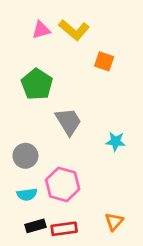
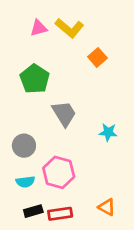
orange square: (104, 61) -> (97, 57), turned 30
orange triangle: (114, 222) -> (107, 207), turned -42

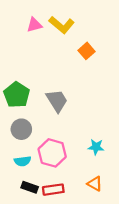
green pentagon: (35, 79) -> (17, 95), moved
cyan star: (108, 132) -> (96, 147), moved
black rectangle: (33, 211) -> (30, 187), turned 35

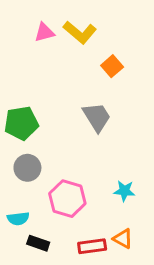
green pentagon: (17, 95) -> (21, 123), turned 30
gray trapezoid: (57, 101) -> (97, 117), moved
cyan semicircle: (23, 161) -> (18, 219), moved
red rectangle: (53, 190) -> (92, 246), moved

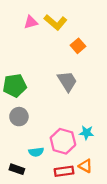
pink hexagon: (67, 199) -> (63, 141), moved
cyan semicircle: (18, 219) -> (36, 152), moved
black rectangle: (38, 243) -> (17, 169), moved

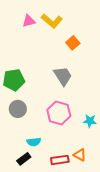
cyan star: (87, 133) -> (90, 121), moved
pink hexagon: (63, 141) -> (59, 113), moved
black rectangle: (17, 169) -> (24, 159), moved, turned -56

